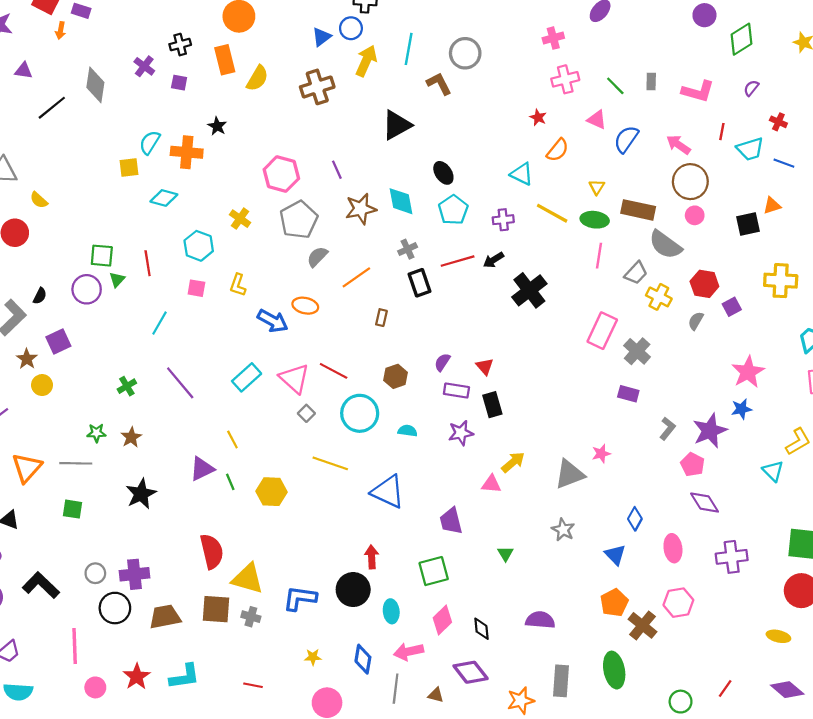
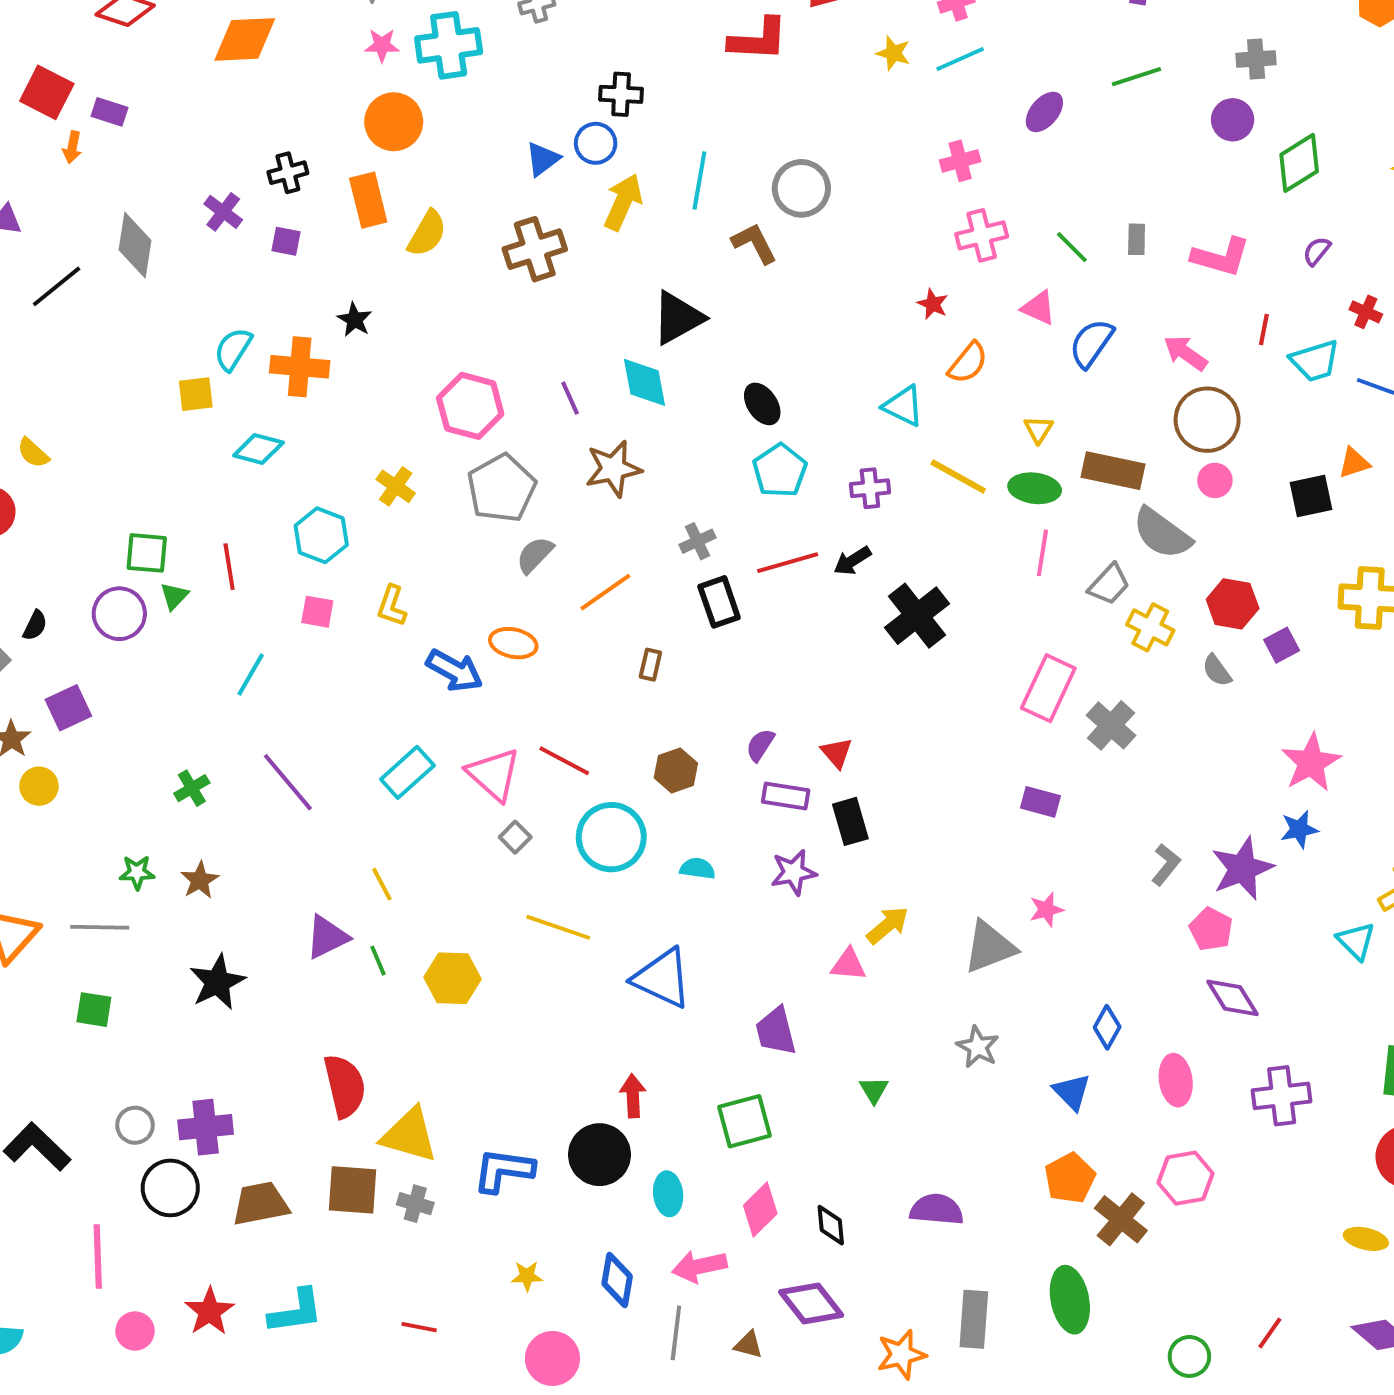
cyan diamond: (401, 201) -> (645, 382), moved
gray semicircle: (696, 321) -> (1217, 671), turned -66
purple rectangle: (628, 394) -> (1040, 802), moved

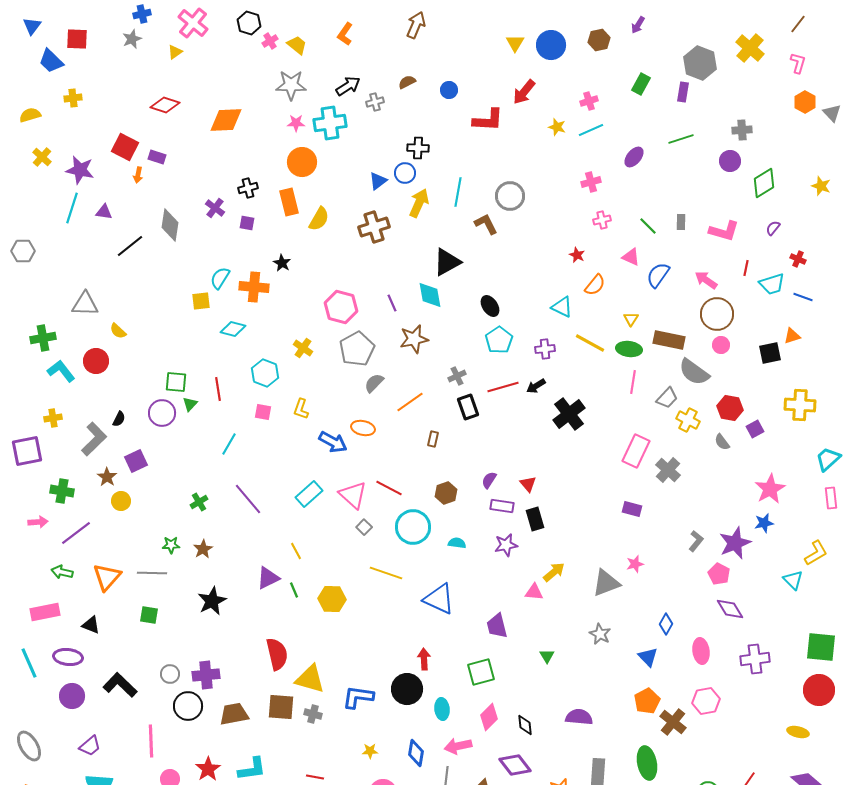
pink cross: (982, 235) -> (602, 220), size x0.7

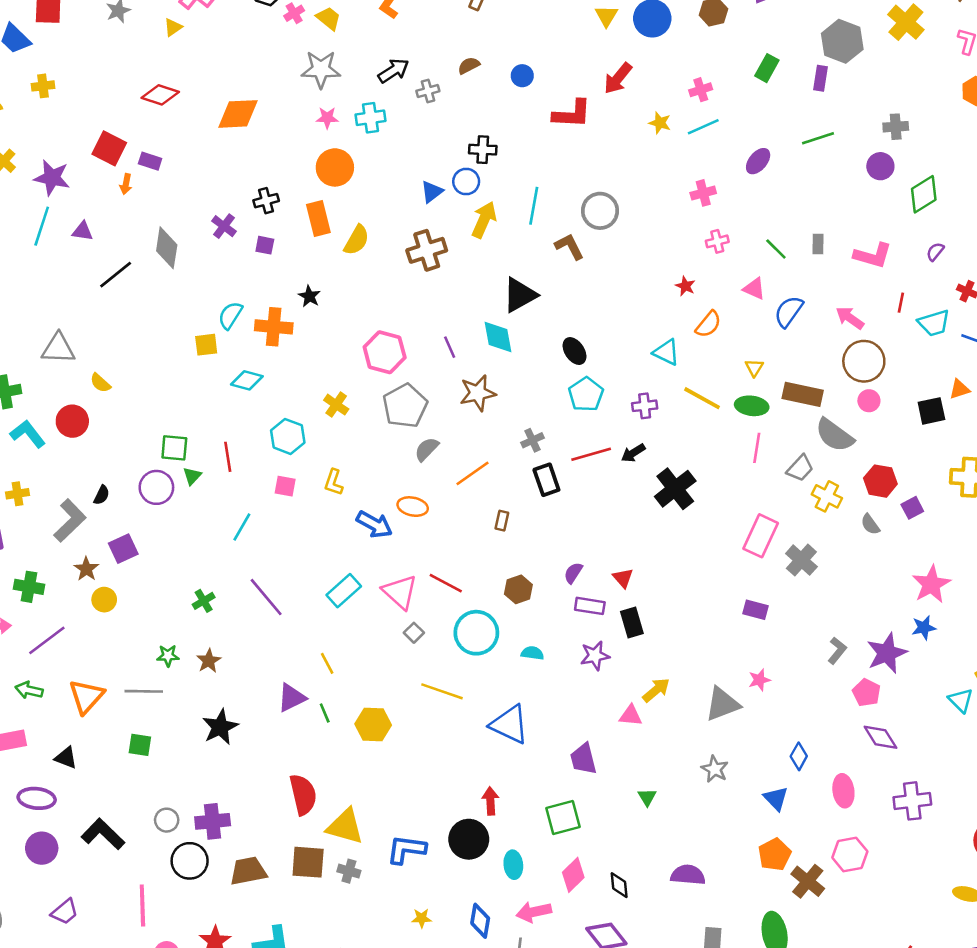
cyan cross: (330, 123) -> (371, 118), size x0.7

